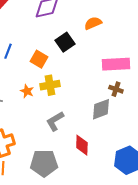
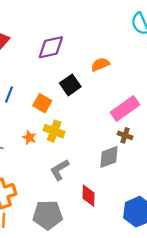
pink rectangle: (116, 64) -> (125, 109), turned -32
yellow cross: (50, 85) -> (54, 131), turned 30

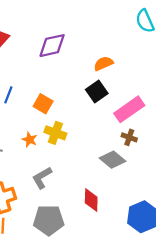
black square: (70, 85) -> (97, 91), moved
gray diamond: (109, 157) -> (112, 160), turned 60
gray L-shape: (59, 170) -> (42, 178), moved

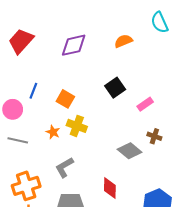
orange semicircle: (104, 63) -> (123, 41), moved
pink rectangle: (129, 109) -> (145, 104), size x0.6
brown cross: (129, 137) -> (154, 136), moved

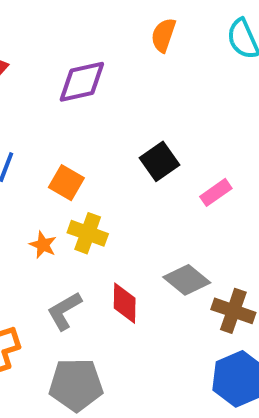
orange semicircle: (123, 41) -> (163, 35), moved, turned -48
brown cross: (154, 136) -> (233, 311), moved, size x1.5
red diamond: (110, 188) -> (125, 303), moved

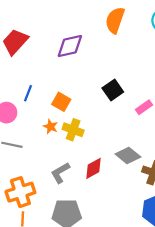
orange semicircle: (163, 35) -> (115, 20), size x1.4
orange star: (43, 245) -> (51, 127), moved
red diamond: (125, 303) -> (94, 168), turned 60

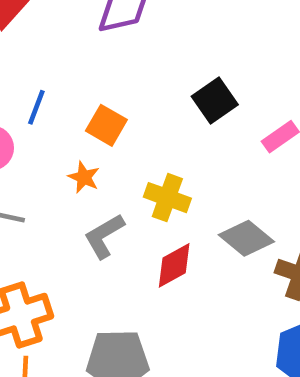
yellow cross: (73, 130) -> (167, 198), moved
gray L-shape: (60, 173) -> (104, 236), moved

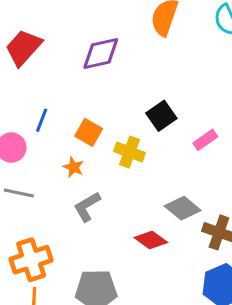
yellow cross: (167, 198) -> (130, 152), moved
red diamond: (174, 265) -> (151, 240), moved, turned 64

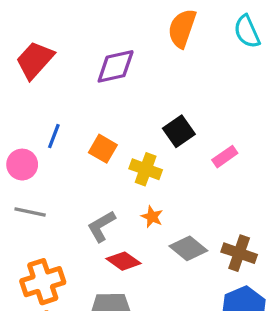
orange star: (73, 167) -> (152, 217), moved
gray diamond: (183, 208) -> (188, 248), moved
red diamond: (151, 240) -> (123, 261), moved

